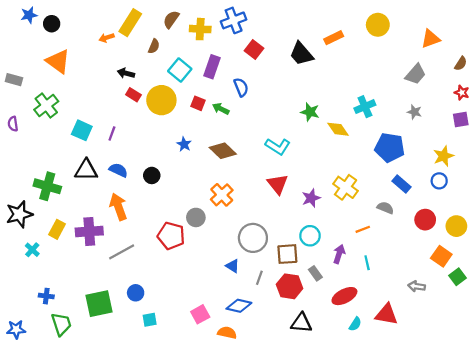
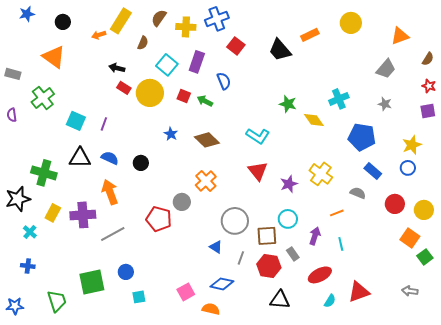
black circle: (52, 24) -> (63, 22), moved
gray arrow: (417, 286) -> (410, 291), moved
blue cross: (46, 296) -> (28, 266), moved
red triangle: (386, 314) -> (359, 292), turned -30

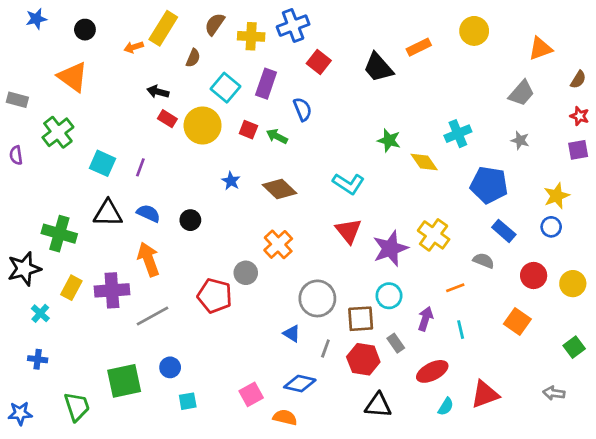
purple star: (289, 184) -> (390, 248), size x1.5
orange square: (410, 238) -> (517, 321), moved

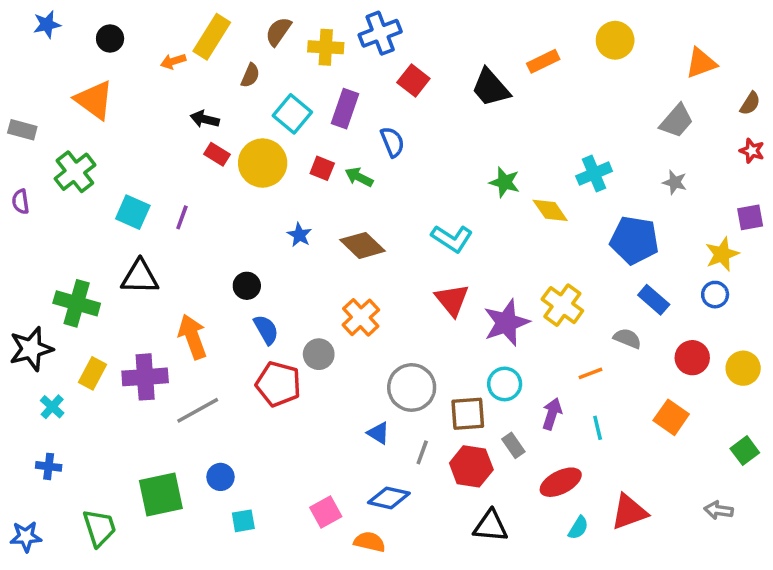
purple square: (578, 150) -> (750, 217), moved
blue semicircle: (148, 213) -> (266, 330), moved, turned 35

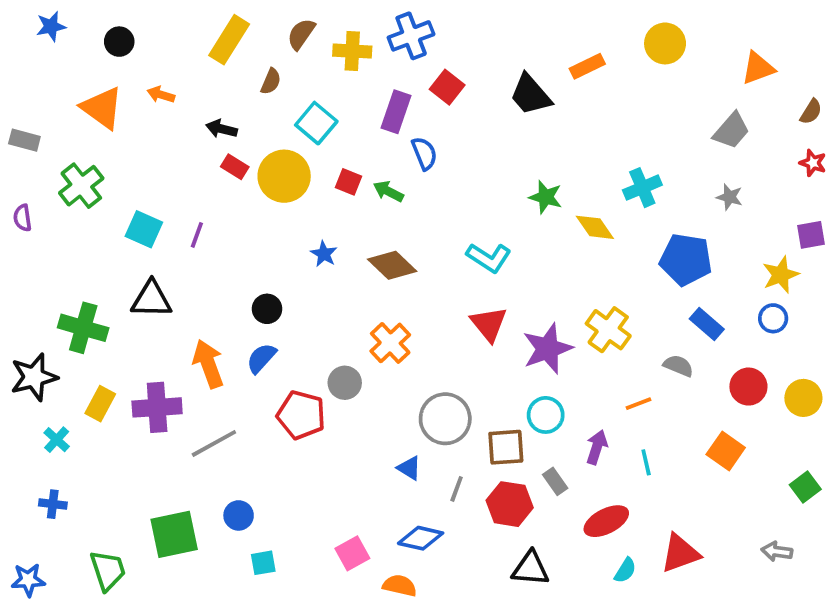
orange arrow: (173, 61) -> (161, 95), moved, turned 35
purple rectangle: (345, 109) -> (396, 112), moved
blue semicircle: (266, 330) -> (261, 358), moved, turned -108

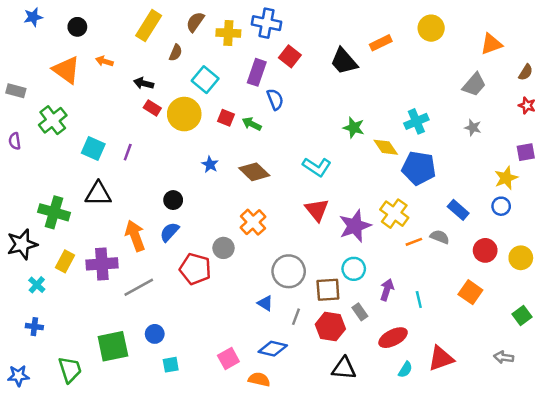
blue cross: (411, 36) -> (267, 23), turned 32
blue pentagon: (686, 260) -> (419, 168), moved
orange line: (639, 404) -> (414, 242), moved

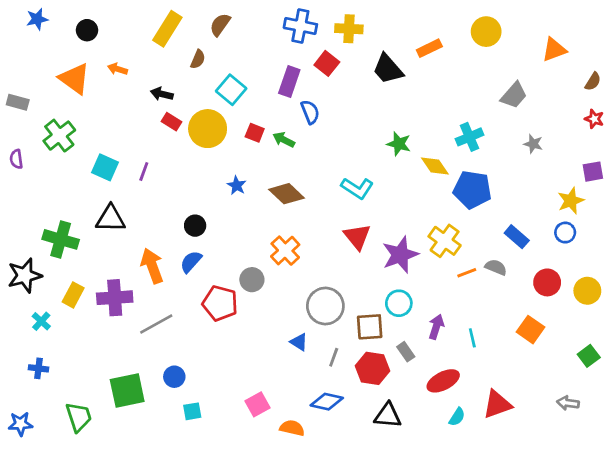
yellow cross: (228, 33) -> (349, 29), moved
gray trapezoid: (474, 85) -> (514, 95), moved
blue diamond: (273, 349) -> (327, 402), moved

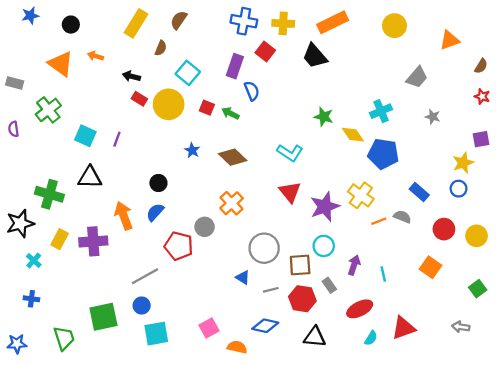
orange rectangle: (429, 48) -> (333, 22), moved, size x1.5
gray line: (156, 324) -> (145, 276), moved
gray line: (334, 357) -> (271, 290), turned 56
cyan square: (192, 411) -> (156, 334), size x1.6

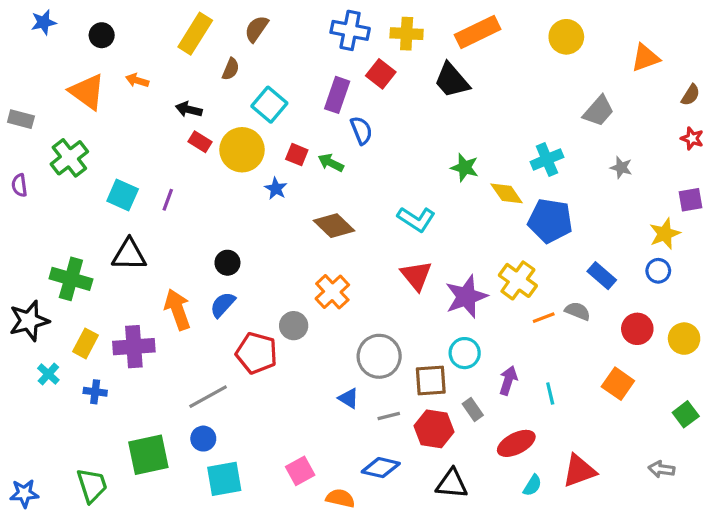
blue star: (192, 150) -> (276, 188), moved
blue cross: (31, 299) -> (95, 392), moved

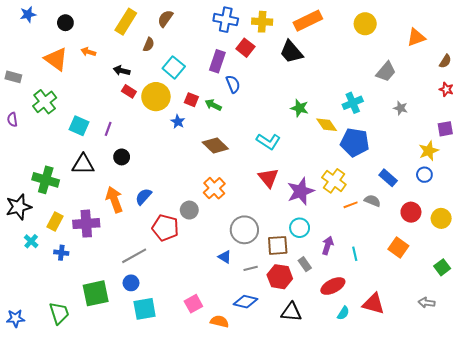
black circle: (227, 263) -> (122, 157), moved
red triangle: (579, 471) -> (373, 304), turned 35

